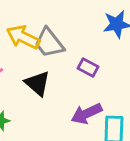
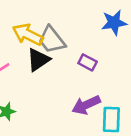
black triangle: (38, 83) -> (38, 60), moved, turned 45

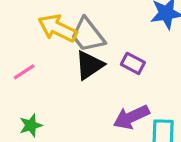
black triangle: (38, 60) -> (89, 65), moved

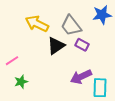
gray trapezoid: (88, 35) -> (71, 26), moved
pink line: (24, 72) -> (12, 61), moved

